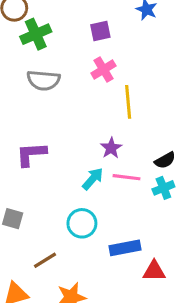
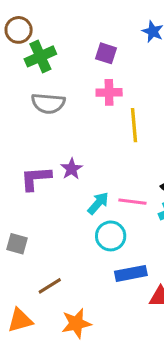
purple square: (100, 31) -> (106, 53), turned 30
pink cross: (103, 69) -> (109, 92), turned 30
purple star: (111, 148) -> (72, 169), moved
cyan circle: (82, 223) -> (111, 236), moved

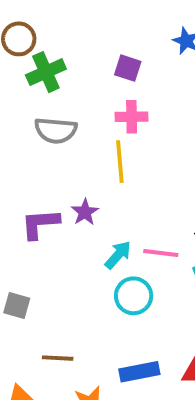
yellow line: (134, 125) -> (120, 162), moved
blue rectangle: (131, 273) -> (139, 372), moved
brown line: (50, 286) -> (58, 358), turned 35

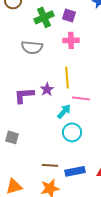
green cross: (46, 72) -> (44, 17), moved
yellow line: (120, 162) -> (67, 77), moved
pink line: (161, 253) -> (81, 98), moved
brown line: (58, 358) -> (50, 165), moved

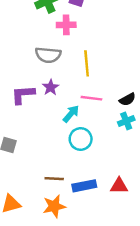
pink cross: (71, 40) -> (66, 25), moved
gray semicircle: (32, 47) -> (48, 55), moved
yellow line: (67, 77) -> (87, 63), moved

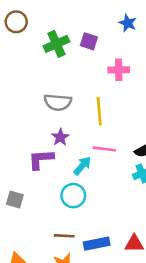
pink cross: (66, 25) -> (119, 70), moved
purple L-shape: (23, 95) -> (41, 159), moved
cyan circle: (81, 139) -> (73, 196), moved

